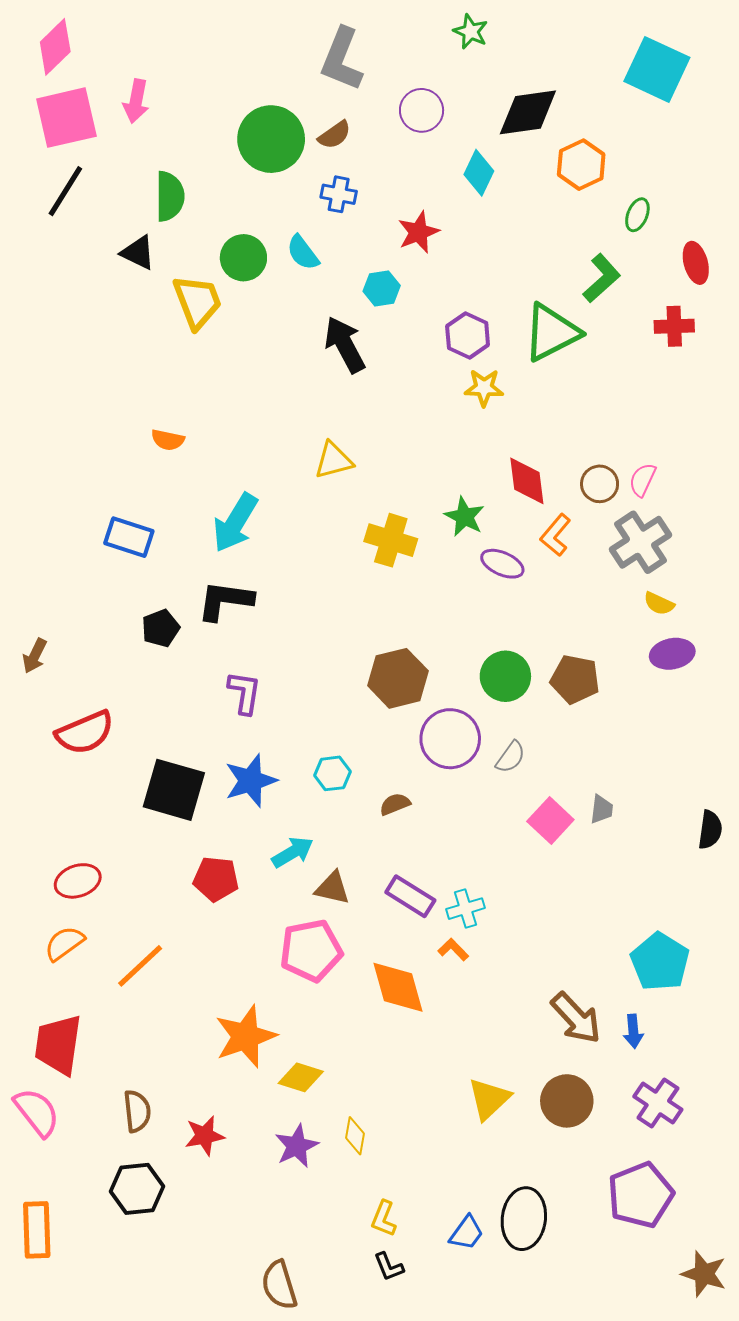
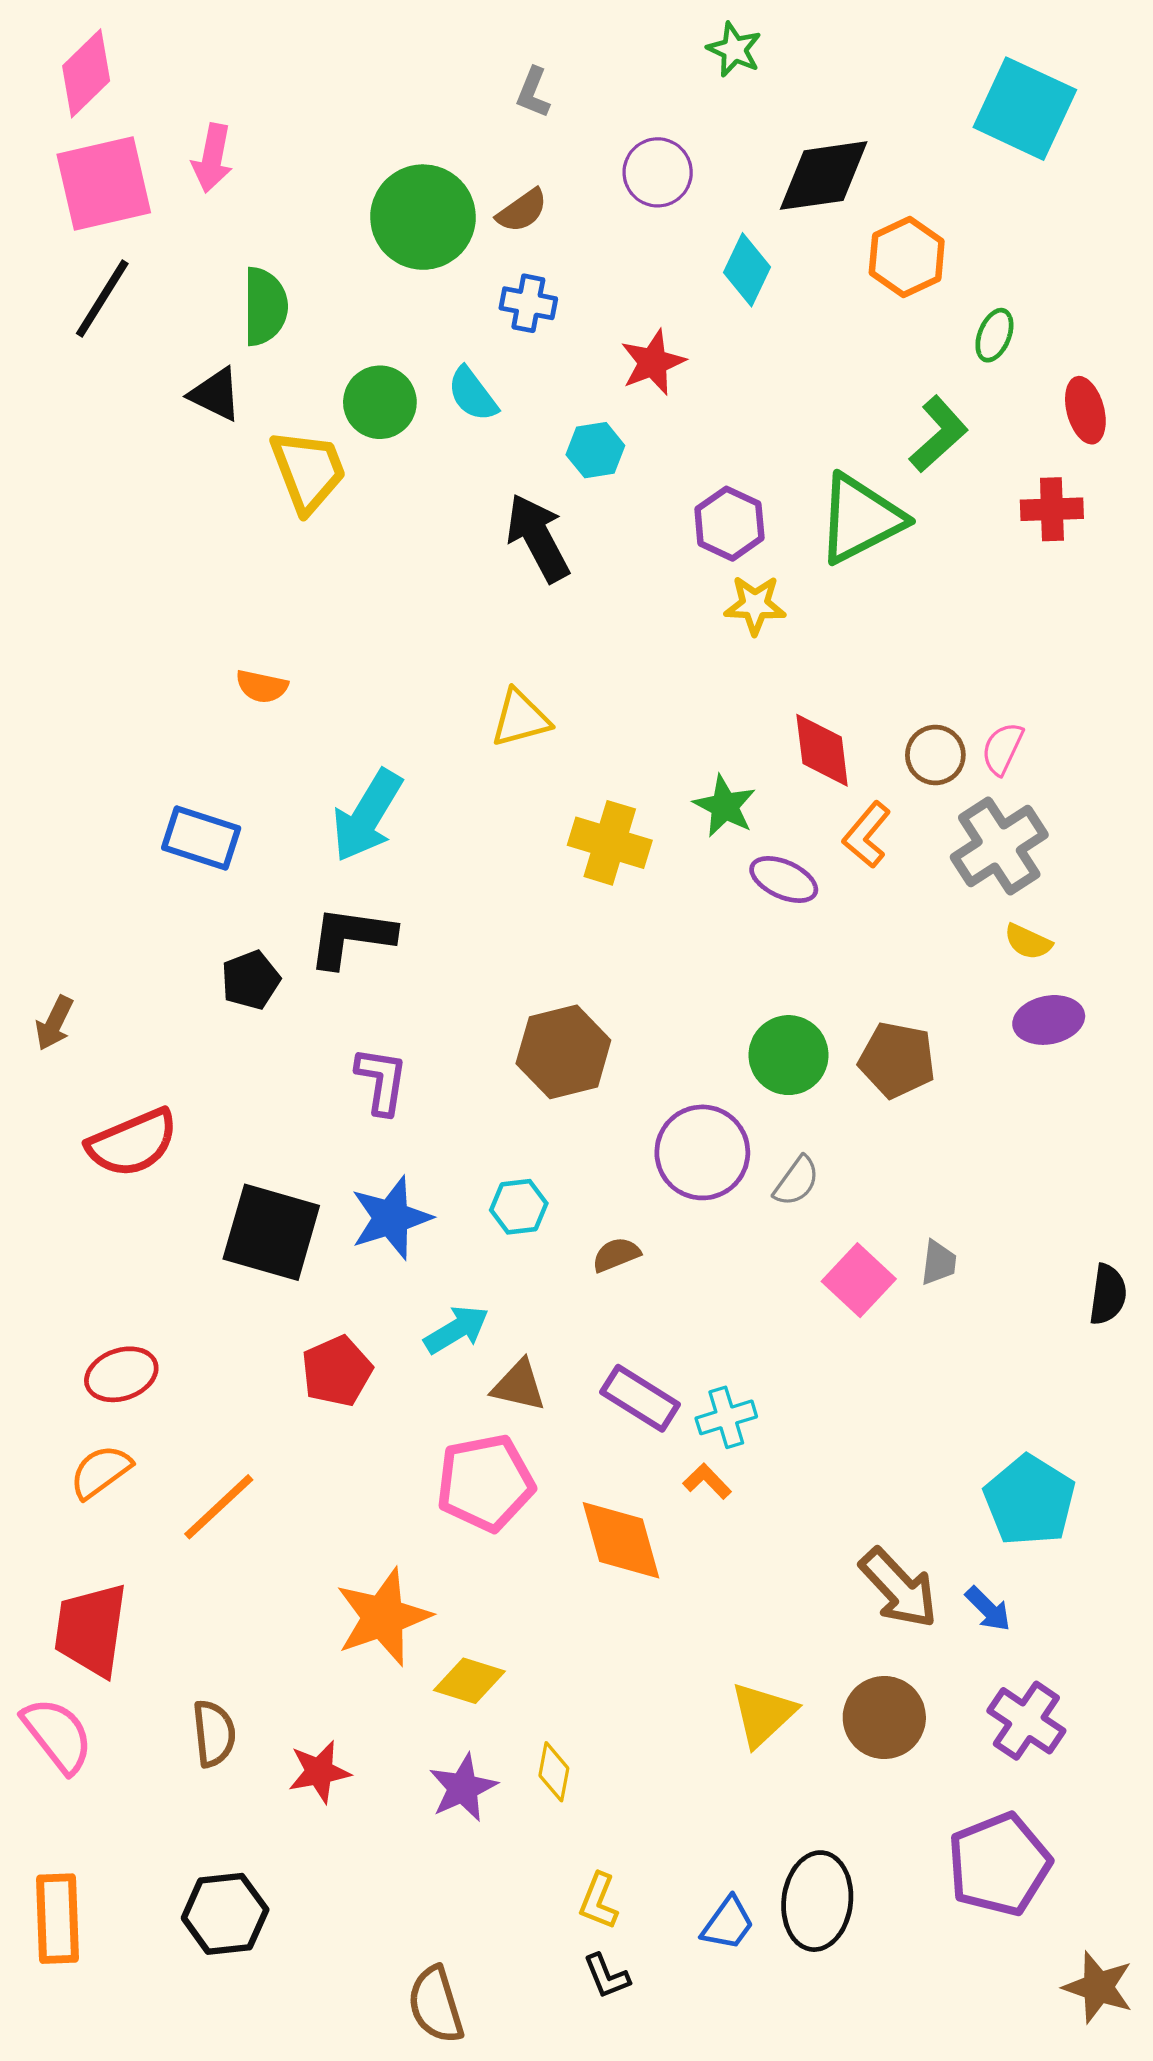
gray L-shape: (342, 59) -> (533, 93), size x0.5
brown hexagon: (398, 678) -> (563, 1052), moved
red pentagon: (216, 879) -> (337, 1371), turned -30
blue arrow: (633, 1031) -> (988, 1609), turned -40
black hexagon: (137, 1189) -> (225, 1914), moved

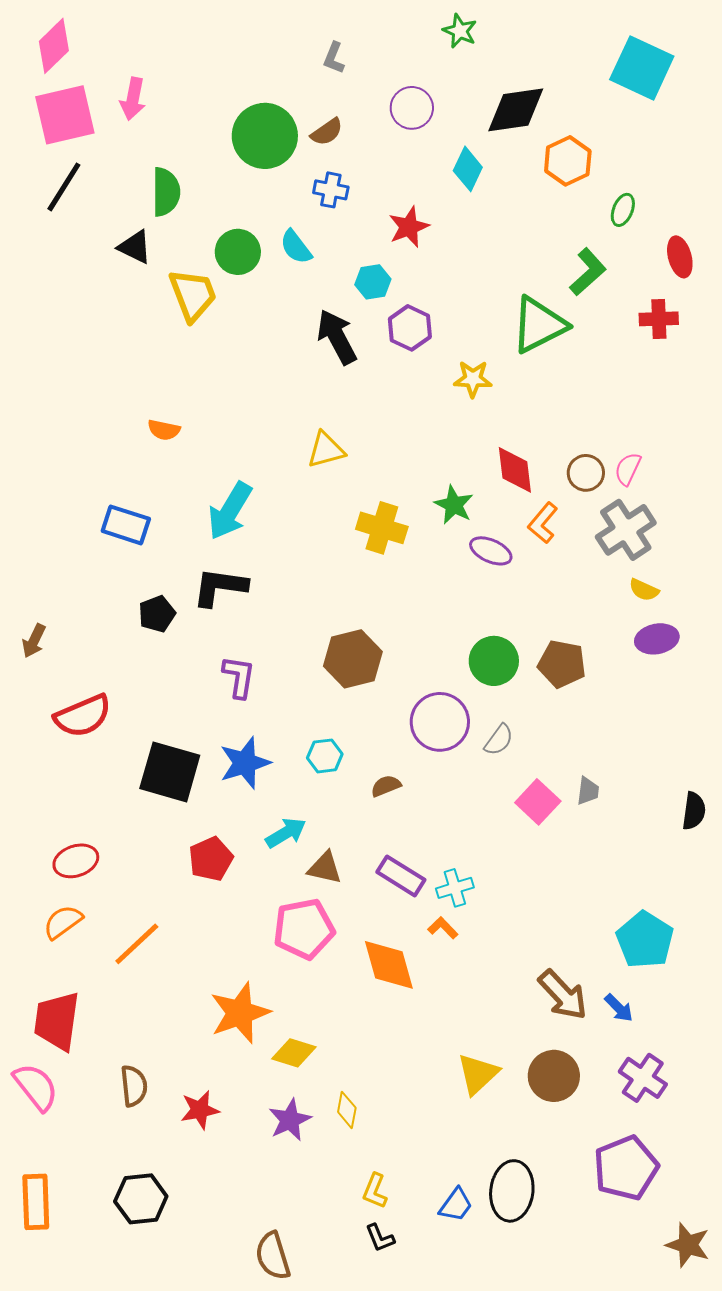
purple hexagon: (729, 524) -> (410, 328), moved

